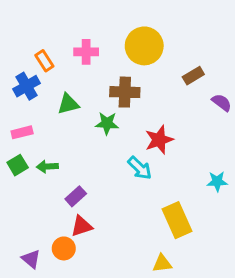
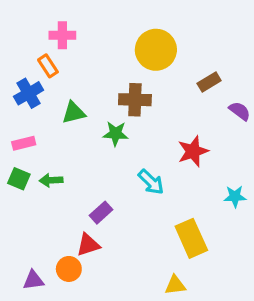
pink cross: (86, 52) -> (62, 35), moved
red star: (159, 140) -> (193, 151), moved
green square: (18, 165) -> (19, 179), turned -36
purple rectangle: (76, 196) -> (101, 213), moved
purple triangle: (31, 259) -> (33, 280), turned -48

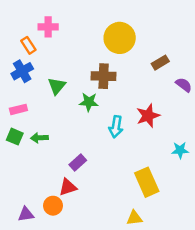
orange rectangle: (48, 66) -> (28, 45), moved
green triangle: (74, 113) -> (57, 86), turned -36
cyan arrow: (151, 182) -> (116, 127), moved, turned 55

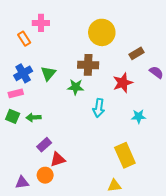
blue cross: (22, 71) -> (23, 73), moved
red star: (148, 116) -> (123, 83), moved
cyan star: (180, 150) -> (139, 116), moved
purple rectangle: (78, 162) -> (44, 145), moved

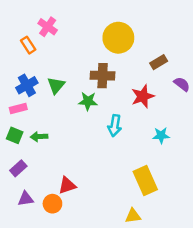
pink cross: (41, 23) -> (48, 27), turned 35
purple rectangle: (44, 145) -> (18, 168), moved
purple triangle: (22, 182) -> (26, 199), moved

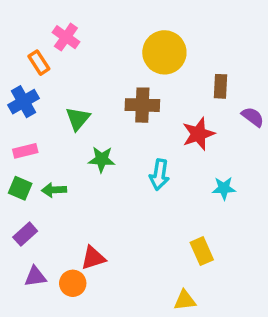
brown rectangle: (159, 62) -> (220, 86), turned -56
blue cross: (27, 85) -> (24, 102), moved
green star: (88, 101) -> (102, 159), moved
yellow rectangle: (145, 181) -> (202, 251), size x0.7

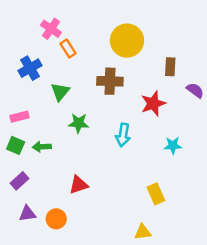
orange rectangle: (39, 63) -> (68, 48), moved
blue cross: (24, 102) -> (30, 68), moved
red triangle: (93, 258) -> (78, 185), moved

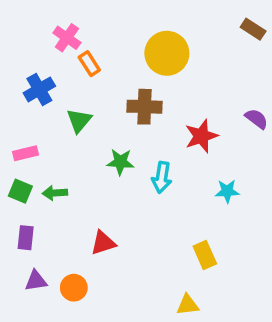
brown rectangle: (170, 67) -> (253, 29), moved, turned -60
green star: (78, 123) -> (120, 162), moved
purple rectangle: (20, 181) -> (26, 238), turned -42

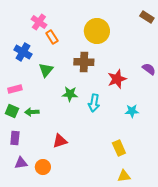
blue cross: (39, 89) -> (23, 52), turned -30
yellow triangle: (188, 305) -> (124, 176), moved

